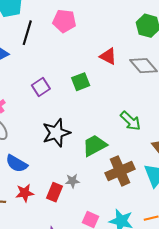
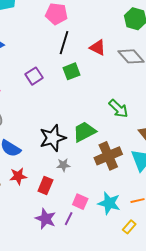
black line: (27, 33) -> (64, 43), moved
black star: (56, 133) -> (53, 138), moved
red rectangle: (55, 192) -> (45, 186), moved

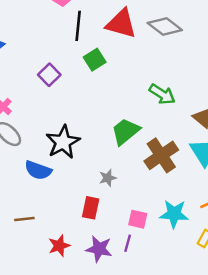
red triangle: (98, 48) -> (121, 24), size x1.5
black star: (53, 138) -> (63, 142), moved
red star: (18, 176) -> (59, 246), moved

